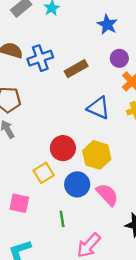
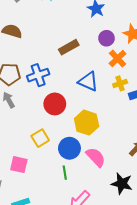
blue cross: (40, 58) -> (38, 75), moved
red circle: (63, 148) -> (55, 104), moved
green line: (62, 219) -> (65, 173), moved

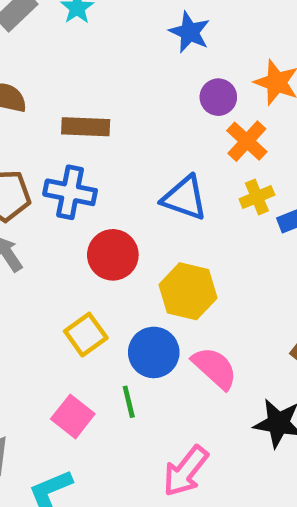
brown rectangle: (69, 47) -> (86, 127), moved, turned 36
blue cross: (38, 75) -> (70, 192), turned 35
pink square: (19, 165) -> (73, 416), moved, turned 30
green line: (65, 173) -> (129, 402), moved

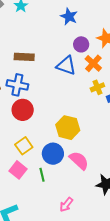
blue triangle: (185, 198) -> (66, 66), moved
red circle: (113, 255) -> (23, 110), moved
pink square: (73, 416) -> (18, 170), moved
pink arrow: (186, 471) -> (66, 205), size x0.7

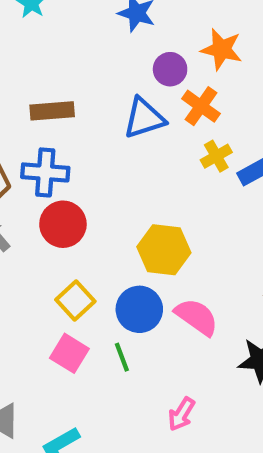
blue triangle: (66, 66) -> (144, 118), turned -30

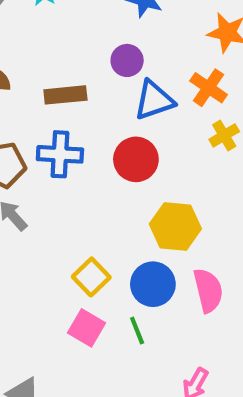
purple circle: (170, 69) -> (127, 60), moved
red circle: (63, 224) -> (136, 159), moved
pink semicircle: (197, 317) -> (208, 290), turned 42

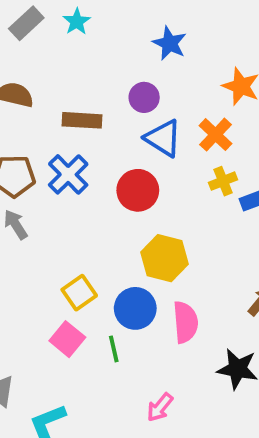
blue triangle: (154, 100) -> (163, 138), turned 42
blue cross: (60, 154) -> (68, 174), turned 33

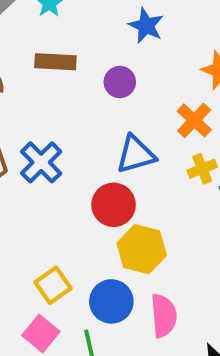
brown rectangle: (82, 120) -> (55, 62), moved
blue triangle: (163, 138) -> (136, 155), moved, turned -48
red circle: (138, 190) -> (114, 205), moved

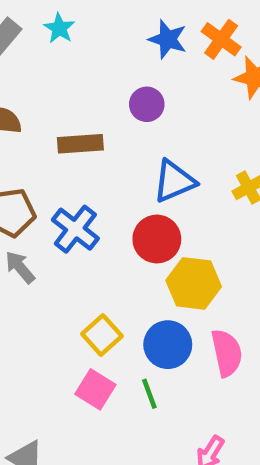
brown rectangle: (55, 62) -> (80, 144), moved
orange cross: (194, 120) -> (221, 39), moved
blue cross: (41, 162) -> (75, 229), moved

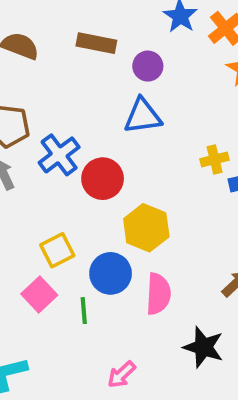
brown rectangle: (80, 144) -> (96, 43), moved
blue triangle: (174, 181) -> (143, 116), moved
red circle: (157, 239) -> (103, 179), moved

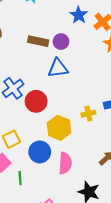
brown rectangle: (96, 43) -> (38, 41), moved
yellow cross: (215, 159) -> (88, 114), moved
green line: (84, 311) -> (20, 178), moved

